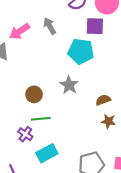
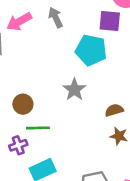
brown circle: (34, 94) -> (23, 104), moved
purple cross: (25, 134) -> (18, 145), turned 32

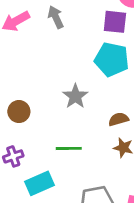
cyan pentagon: (91, 50) -> (112, 59), moved
green line: (38, 128) -> (69, 148), moved

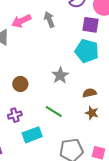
green line: (69, 148) -> (54, 111), turned 30

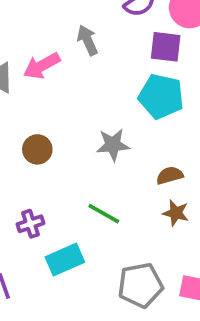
pink arrow: (21, 21) -> (42, 66), moved
gray star: (60, 75) -> (113, 145), turned 30
brown circle: (20, 84) -> (37, 149), moved

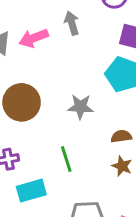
brown circle: (37, 149) -> (22, 102), size x1.6
green line: (104, 214) -> (66, 159), turned 35

